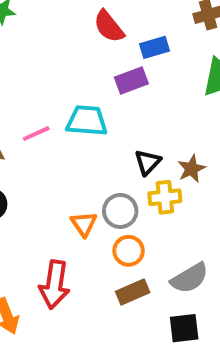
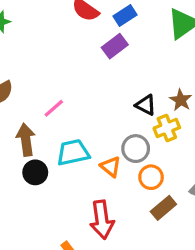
cyan trapezoid: (87, 121) -> (73, 153), moved
black triangle: (148, 162) -> (146, 105), turned -30

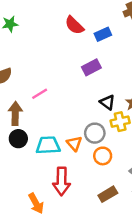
purple rectangle: (115, 46) -> (91, 67), moved
cyan trapezoid: (73, 153) -> (48, 145), moved
brown rectangle: (163, 208) -> (108, 194), moved

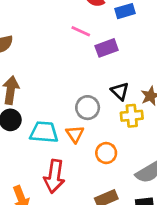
pink line: (40, 94) -> (81, 31), moved, turned 49
gray circle: (95, 133) -> (88, 108), moved

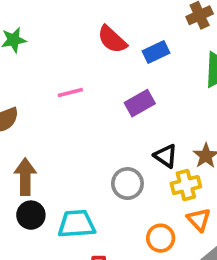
pink line: (81, 31) -> (70, 93), moved, turned -30
orange triangle: (75, 134) -> (199, 220), moved

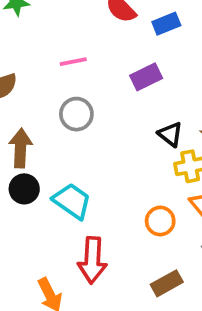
gray circle: (127, 184) -> (76, 114), moved
cyan trapezoid: (77, 224) -> (72, 201), turned 36

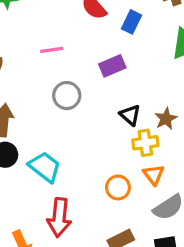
blue rectangle: (166, 24) -> (131, 22), turned -45
gray circle: (76, 114) -> (67, 96), moved

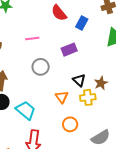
orange triangle: (154, 175) -> (62, 97), moved

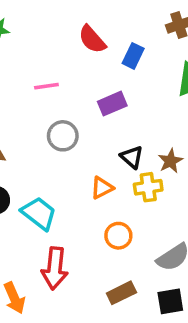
orange triangle: (62, 97) -> (102, 188), turned 40

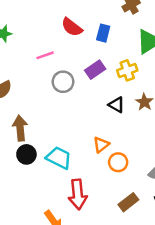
pink line: (46, 86) -> (45, 55), moved
gray circle: (63, 136) -> (63, 82), moved
yellow cross: (148, 187) -> (127, 70), moved
orange triangle: (102, 188) -> (101, 145), moved

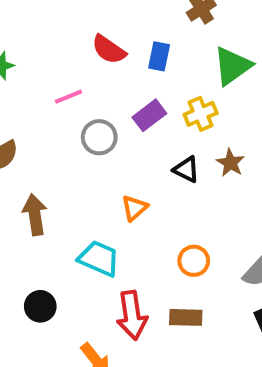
orange triangle: (101, 145) -> (134, 208), moved
black circle: (26, 154) -> (40, 306), moved
brown rectangle: (128, 202) -> (186, 317), moved, turned 42

